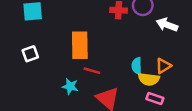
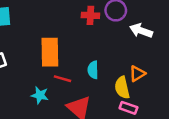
cyan semicircle: (137, 66) -> (93, 70), moved
yellow semicircle: (149, 79) -> (122, 88), turned 70

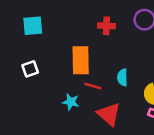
red cross: (90, 15) -> (106, 26), moved

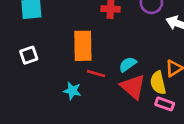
cyan semicircle: (122, 77) -> (128, 64), turned 56
red triangle: (109, 114) -> (133, 87), moved

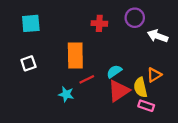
red line: (96, 74) -> (87, 79), turned -42
red triangle: (133, 87) -> (119, 91), turned 45

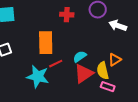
cyan star: (66, 94) -> (38, 77), size x1.6

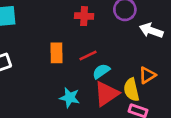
orange rectangle: (46, 43) -> (56, 53), size x0.7
red line: (56, 64) -> (88, 55), moved
cyan star: (38, 77) -> (70, 98), moved, size x0.7

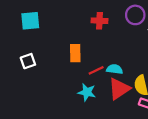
red line: (88, 55) -> (96, 70), moved
cyan semicircle: (101, 71) -> (114, 69), turned 42

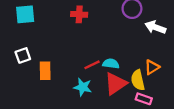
red cross: (99, 21) -> (79, 14), moved
orange rectangle: (75, 53) -> (45, 71), moved

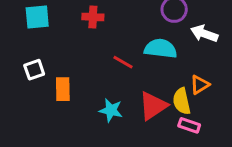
red cross: (79, 14) -> (93, 17), moved
cyan semicircle: (111, 64) -> (161, 49), moved, size x1.5
red line: (92, 65) -> (123, 62), moved, turned 56

